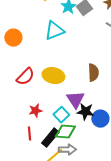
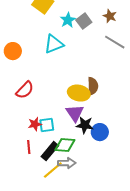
yellow ellipse: (53, 76) -> (79, 93), moved
cyan square: (61, 115) -> (47, 125), moved, turned 35

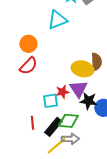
orange circle: (13, 51) -> (28, 44), moved
red star: (35, 124) -> (62, 92), moved

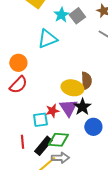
black star: (88, 101) -> (82, 107), moved, turned 30

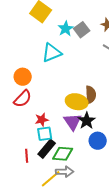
red star: (52, 111) -> (42, 120), moved
black rectangle: (43, 146) -> (47, 149), moved

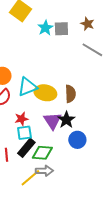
gray square: (82, 30) -> (61, 29), turned 35
cyan triangle: (52, 53) -> (27, 87), moved
yellow ellipse: (77, 102) -> (45, 93), moved

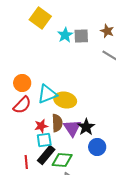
brown semicircle: (70, 94) -> (57, 123), moved

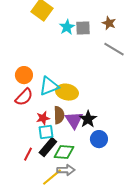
red line: (26, 162) -> (28, 154), turned 32

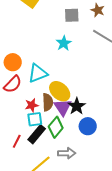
cyan star: (67, 27) -> (64, 43), moved
yellow ellipse: (67, 92) -> (60, 91), moved, turned 30
green diamond: (64, 152) -> (56, 127), moved, turned -55
gray arrow: (66, 170) -> (67, 153), moved

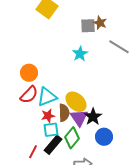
brown star: (98, 10) -> (100, 23), moved
cyan triangle: (38, 73) -> (47, 97), moved

